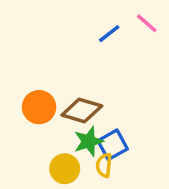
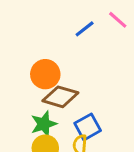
orange circle: (39, 107) -> (45, 74), moved
green star: (89, 141) -> (44, 124), moved

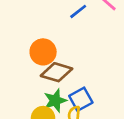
green star: (44, 124) -> (55, 101), moved

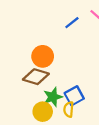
brown diamond: (57, 72) -> (36, 77), moved

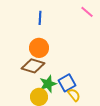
blue line: (72, 23) -> (40, 18), moved, turned -48
yellow semicircle: (69, 109) -> (74, 95), moved, turned 136

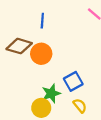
brown diamond: (33, 66) -> (19, 46), moved
blue square: (67, 83) -> (73, 81), moved

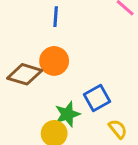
brown diamond: (19, 46) -> (25, 74), moved
yellow semicircle: (80, 106) -> (118, 129), moved

